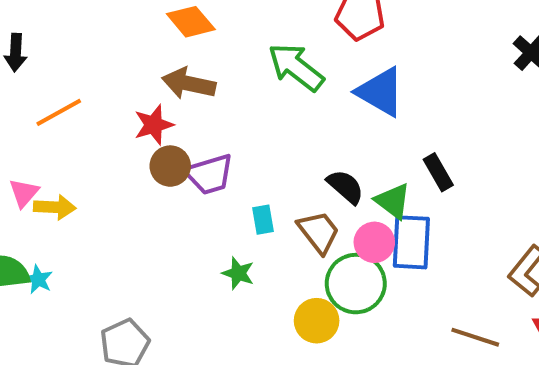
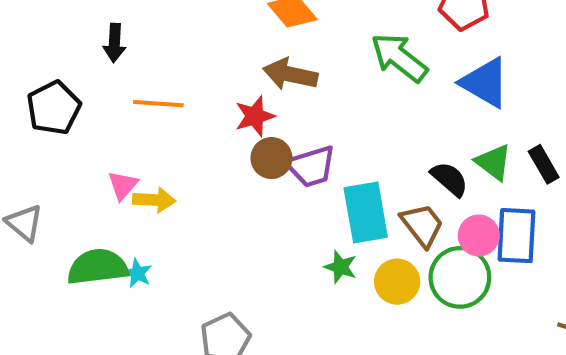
orange line: (59, 112) -> (158, 104), turned 33
green triangle: (393, 201) -> (493, 162), moved
cyan rectangle: (263, 220) -> (366, 212), size x2.0
yellow circle: (317, 321) -> (397, 282), moved

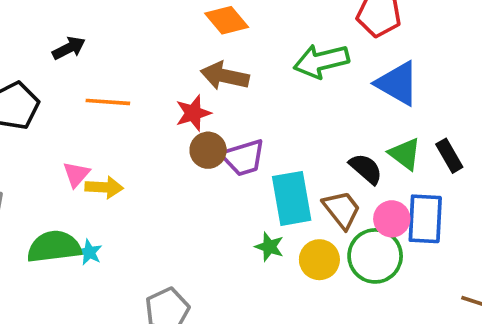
black arrow: (114, 43) -> (69, 48), turned -120
green arrow: (399, 58) -> (321, 61), turned -52

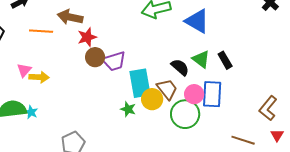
brown arrow: (225, 76) -> (70, 17), moved
yellow circle: (319, 260) -> (152, 99), moved

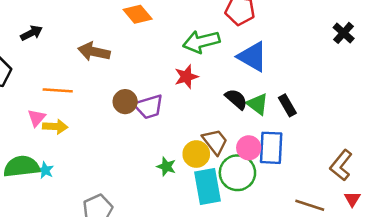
orange line: (41, 31) -> (58, 90), moved
red star: (87, 37) -> (186, 77), moved
black semicircle: (180, 67) -> (236, 99), moved
cyan rectangle: (140, 83) -> (207, 186), moved

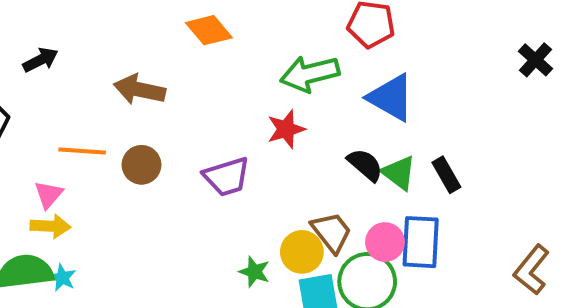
brown circle: (125, 102) -> (141, 165), moved
yellow arrow: (55, 127) -> (50, 226), moved

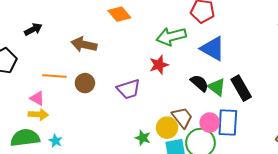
black rectangle: (446, 175) -> (241, 88), size x1.4
pink triangle: (48, 195) -> (37, 98), turned -42
cyan star: (62, 278) -> (56, 141), moved

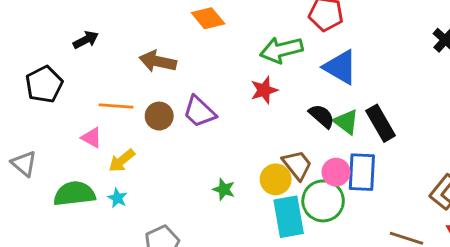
purple trapezoid: (129, 89) -> (199, 112), moved, turned 60
yellow arrow: (38, 114) -> (122, 161), moved, turned 138
green star: (143, 138) -> (224, 189), moved

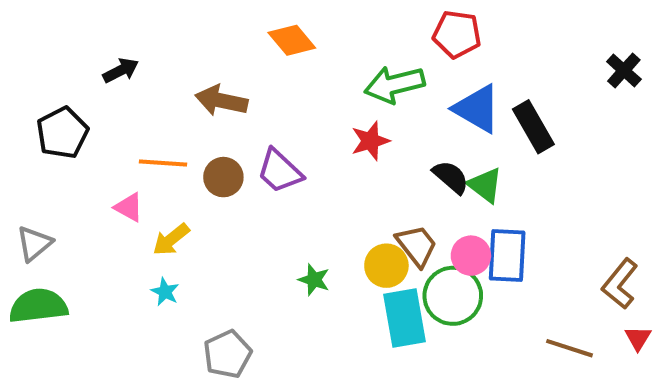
black rectangle: (381, 123) -> (533, 127), moved
gray triangle: (24, 164) -> (34, 244), turned 40
green semicircle: (74, 194) -> (38, 306), moved

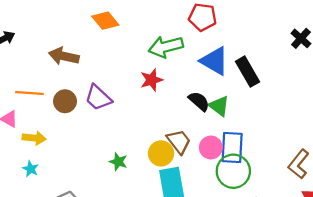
yellow arrow: (171, 239) -> (34, 138), turned -135
green circle: (453, 296) -> (233, 171), moved

